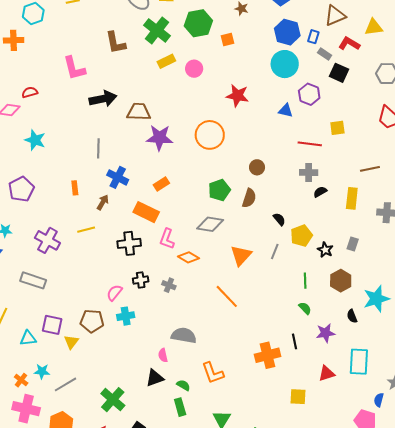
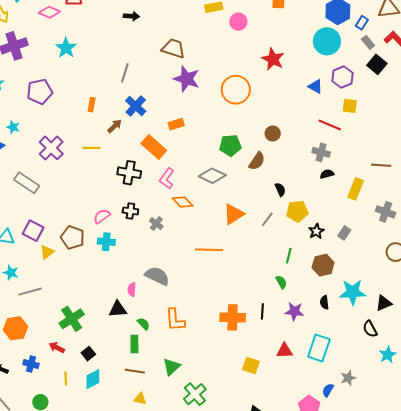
black arrow: (103, 99) -> (131, 16), moved, size x0.6
yellow square: (337, 128) -> (350, 106), moved
orange line: (227, 296) -> (209, 250), turned -60

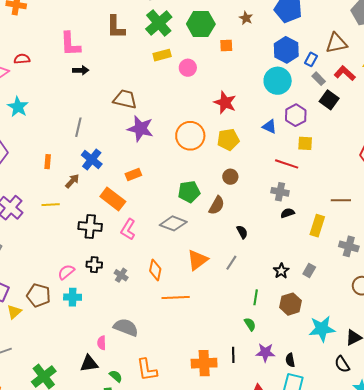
orange diamond: (183, 202) -> (155, 270), moved, turned 60
yellow pentagon: (297, 211) -> (228, 140), moved
black semicircle: (324, 302) -> (290, 360), moved

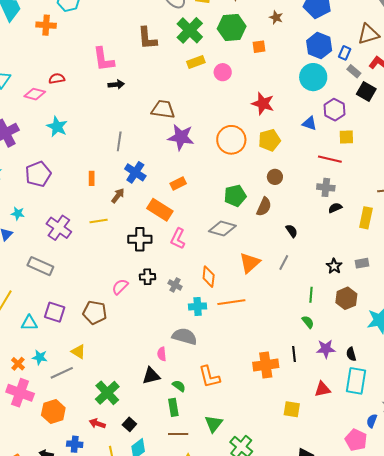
gray rectangle: (309, 270) -> (362, 263), turned 56
cyan cross: (73, 297) -> (198, 306), moved
yellow triangle: (14, 312) -> (78, 352), moved, turned -42

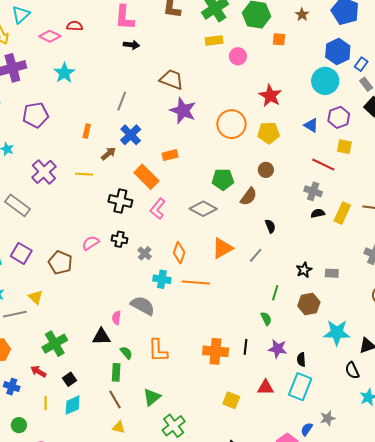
yellow rectangle: (366, 218) -> (342, 213), moved
brown line: (178, 434) -> (115, 399), turned 48

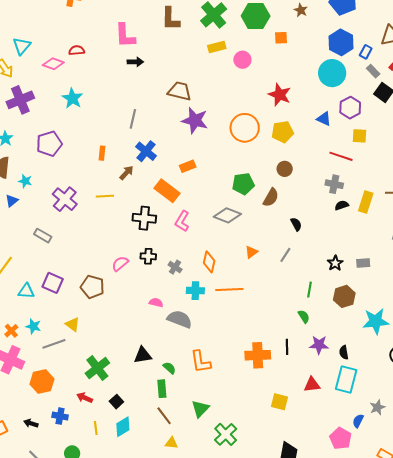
gray rectangle: (18, 205) -> (43, 236), size x0.7
orange triangle: (222, 248) -> (251, 252), size x0.6
pink semicircle: (116, 318) -> (156, 303), moved, turned 104

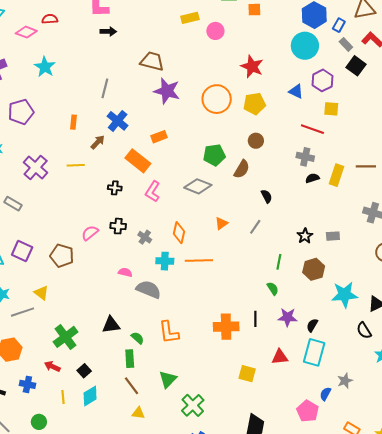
black cross: (144, 218) -> (115, 188), size x0.6
black semicircle: (344, 352) -> (312, 325), turned 40

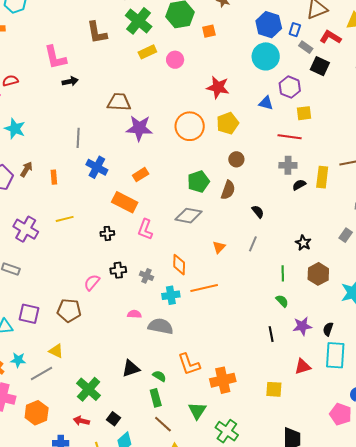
brown arrow: (98, 142) -> (26, 169), moved
gray rectangle: (333, 236) -> (346, 235), moved, turned -40
orange cross: (226, 327) -> (223, 380), moved

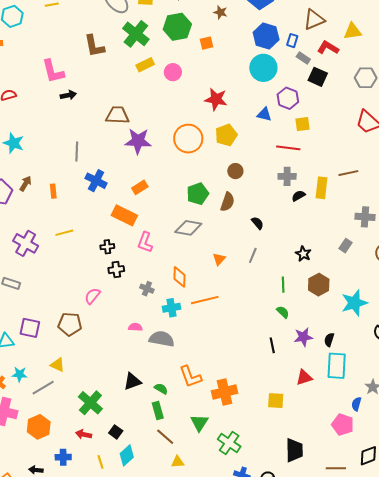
black cross: (118, 270) -> (116, 270), moved

